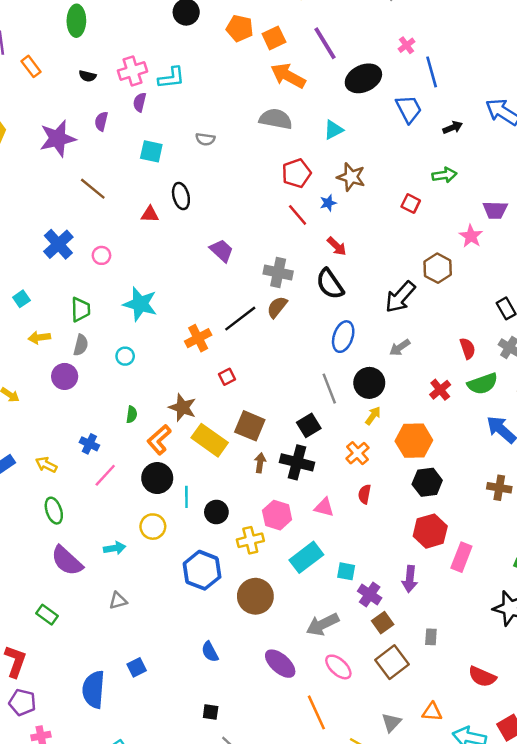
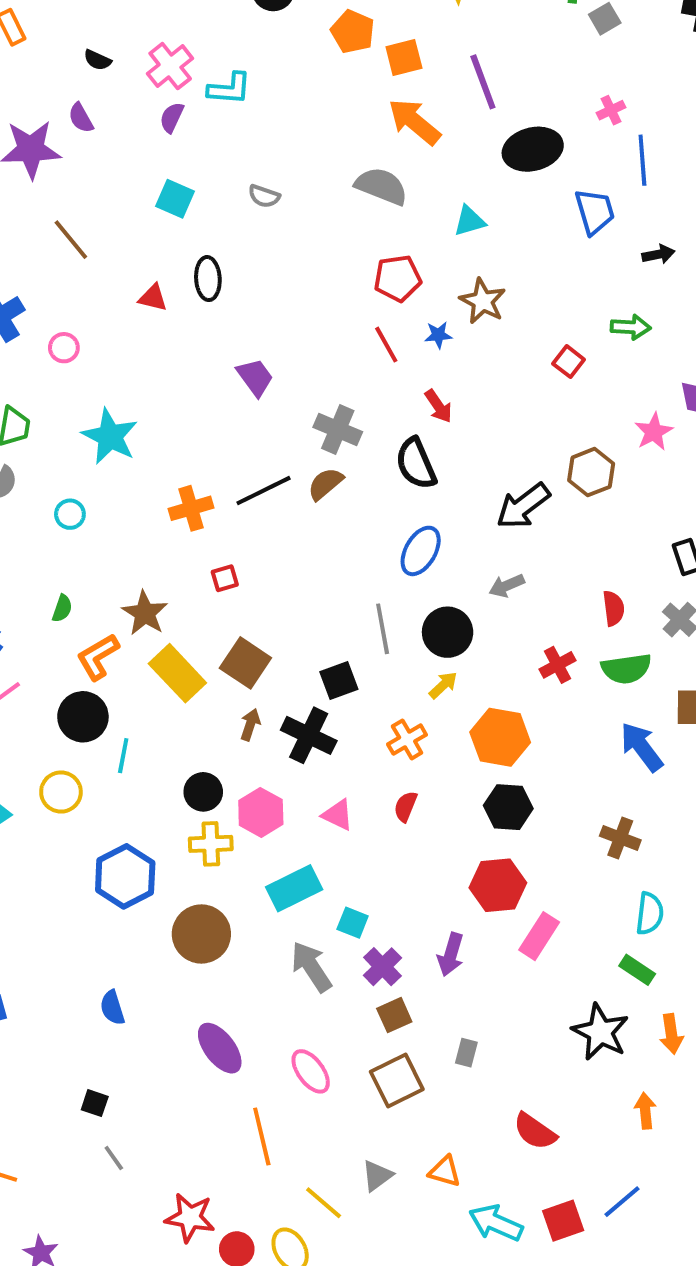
pink cross: (132, 71) -> (170, 66), turned -32
purple semicircle: (101, 121) -> (81, 118), moved, turned -54
black circle: (216, 512) -> (203, 792), moved
gray arrow: (323, 624) -> (311, 967), moved, turned 72

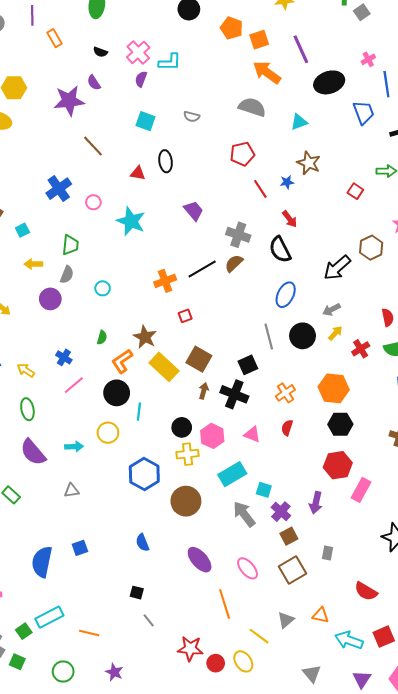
red pentagon: (398, 278) -> (242, 154), moved
cyan star: (110, 436) -> (131, 221), moved
yellow arrow: (443, 685) -> (335, 333), moved

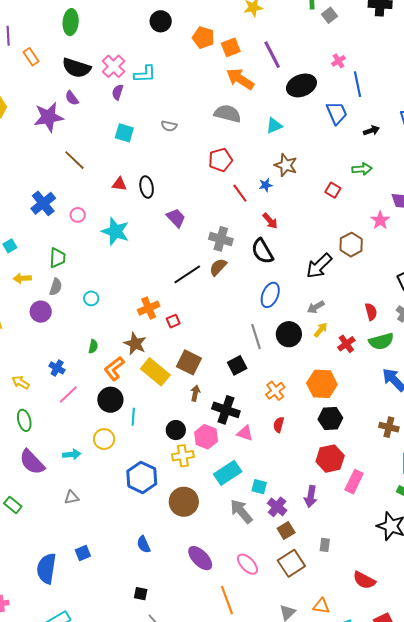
black semicircle: (100, 52) -> (77, 68), size x2.0
black ellipse: (166, 161) -> (147, 187), moved
orange cross: (165, 281) -> (149, 308), moved
black cross: (234, 394) -> (226, 410), moved

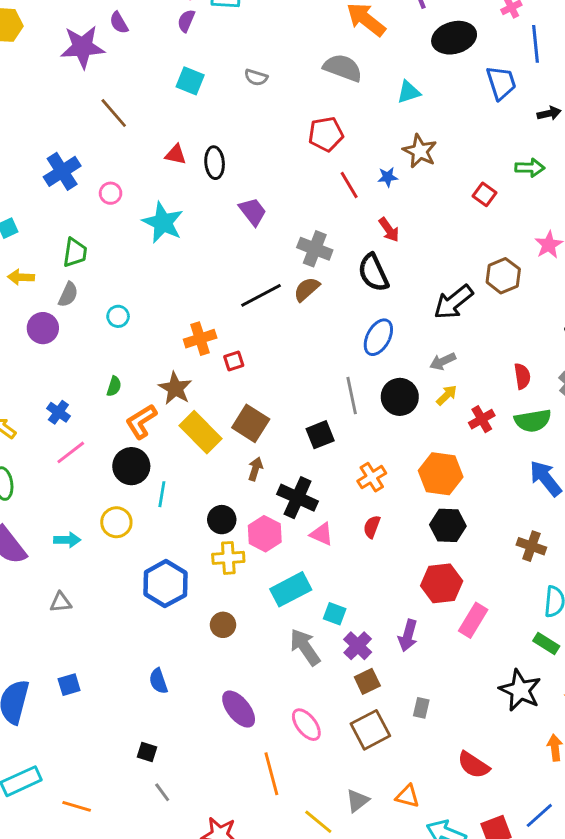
brown circle: (184, 502) -> (223, 625), size x0.6

